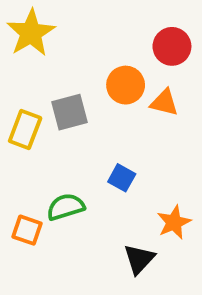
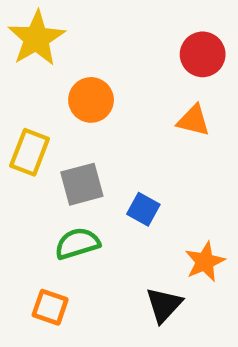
orange circle: (126, 85) -> (91, 100), moved
gray square: (70, 112) -> (82, 184), moved
orange square: (27, 230) -> (50, 307), moved

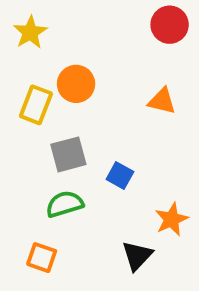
yellow star: (36, 38) -> (30, 32), size x0.7
red circle: (203, 54) -> (170, 25), moved
yellow rectangle: (30, 152) -> (36, 105), moved

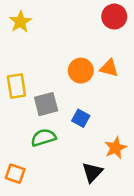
orange circle: (76, 84) -> (81, 71), moved
yellow rectangle: (36, 105) -> (16, 86), moved, turned -30
orange square: (42, 258) -> (15, 174), moved

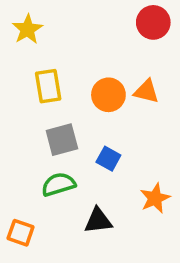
yellow rectangle: (16, 86) -> (48, 86), moved
black triangle: (92, 172) -> (98, 221), moved, turned 40

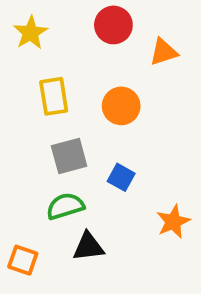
red circle: (153, 22) -> (113, 25), moved
orange triangle: (146, 91) -> (164, 52), moved, turned -32
black triangle: (98, 221) -> (88, 247), moved

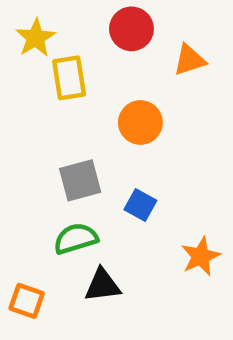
yellow rectangle: (54, 96) -> (69, 78), moved

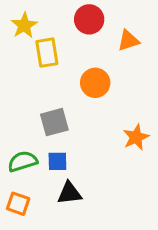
blue square: (140, 205) -> (57, 161), moved, turned -30
green semicircle: (76, 238) -> (23, 161), moved
orange star: (201, 256) -> (136, 137), moved

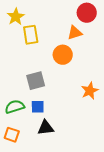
red circle: (89, 19) -> (87, 13), moved
orange triangle: (128, 41) -> (75, 33), moved

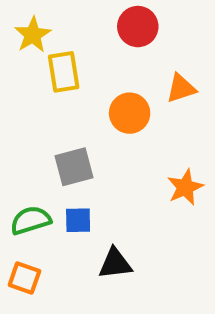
red circle: (87, 13) -> (138, 27), moved
orange triangle: (75, 33) -> (181, 88), moved
black triangle: (46, 128) -> (115, 264), moved

